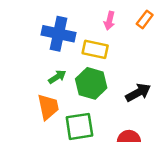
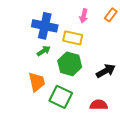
green arrow: (57, 77) -> (44, 51), moved
green square: (79, 126) -> (61, 97), turned 35

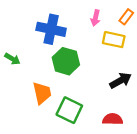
yellow rectangle: (73, 38) -> (114, 40), moved
green arrow: (44, 51) -> (12, 59), moved, turned 64
green hexagon: (70, 64) -> (66, 61), moved

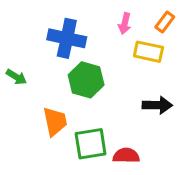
black arrow: (121, 81) -> (157, 105), turned 30
green square: (69, 110) -> (91, 144), turned -35
red semicircle: (113, 119) -> (126, 156), moved

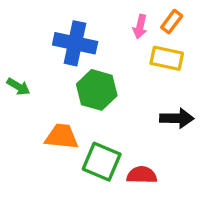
orange rectangle: (165, 22) -> (172, 22), moved
orange trapezoid: (55, 121) -> (62, 137), turned -72
green square: (91, 144) -> (102, 162), turned 32

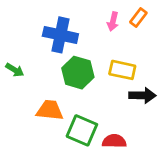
yellow rectangle: (167, 58) -> (122, 70), moved

